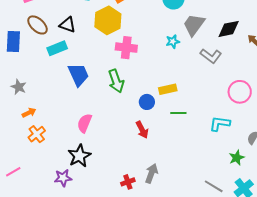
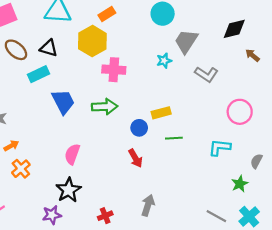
black diamond: (229, 29) -> (234, 29), moved
green arrow: (116, 81) -> (105, 107), turned -70
red cross: (128, 182) -> (105, 216), moved

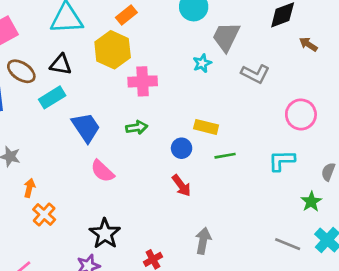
green arrow: (105, 107) -> (137, 127), size x0.7
yellow rectangle: (161, 113) -> (206, 127), turned 36
orange arrow: (11, 146) -> (29, 188), turned -40
pink semicircle: (72, 154) -> (102, 171), moved, turned -60

